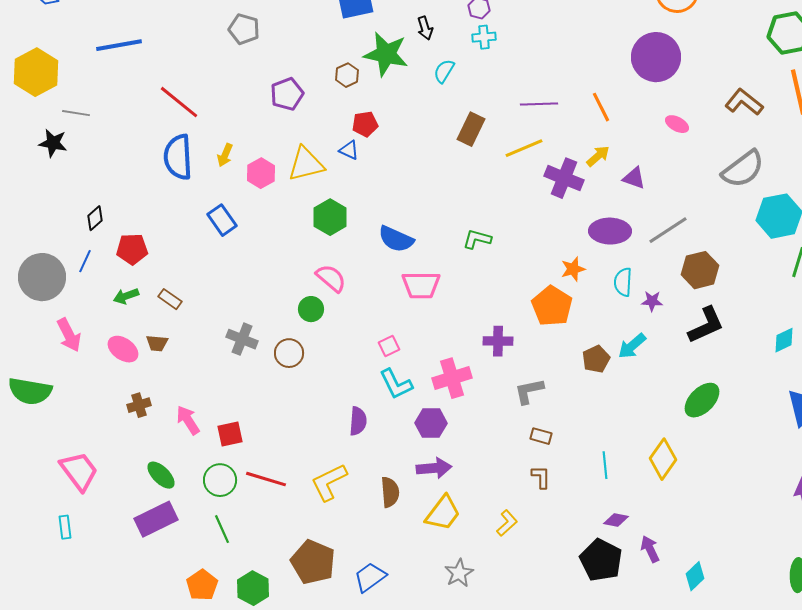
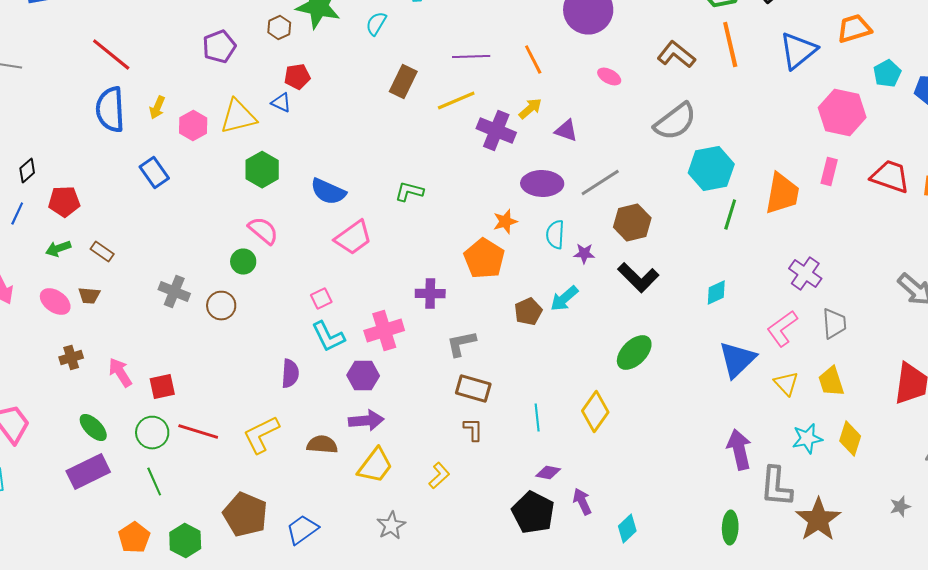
pink trapezoid: (421, 285) -> (353, 238), turned -36
black L-shape: (706, 325) -> (638, 278), turned 69
brown rectangle: (541, 436) -> (473, 388), size x1.6
brown semicircle: (390, 492) -> (322, 444), turned -80

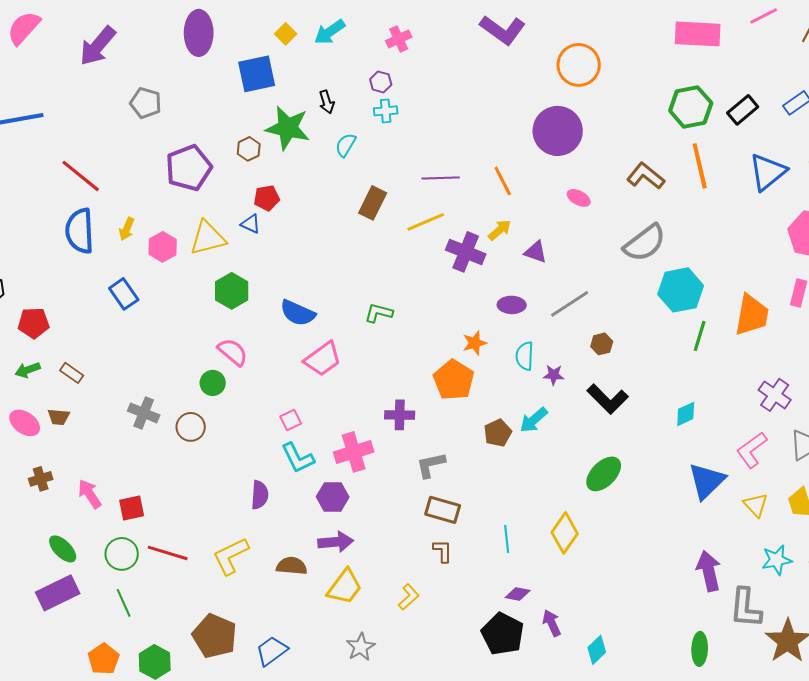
purple pentagon: (219, 46) -> (189, 168), size x1.4
purple ellipse: (542, 184) -> (512, 305), size x0.7
brown hexagon: (632, 222) -> (602, 344), size x0.6

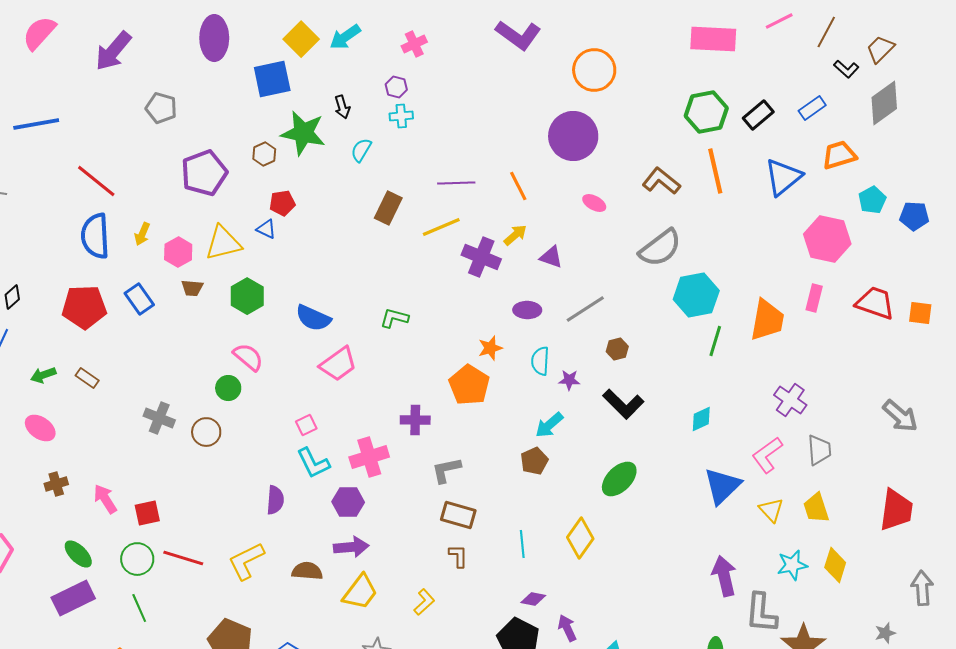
yellow square: (286, 34) -> (301, 39), size x1.6
red pentagon: (34, 323) -> (84, 307), moved, size x1.4
brown trapezoid: (59, 417) -> (192, 288), moved
brown pentagon: (498, 433) -> (534, 461), moved

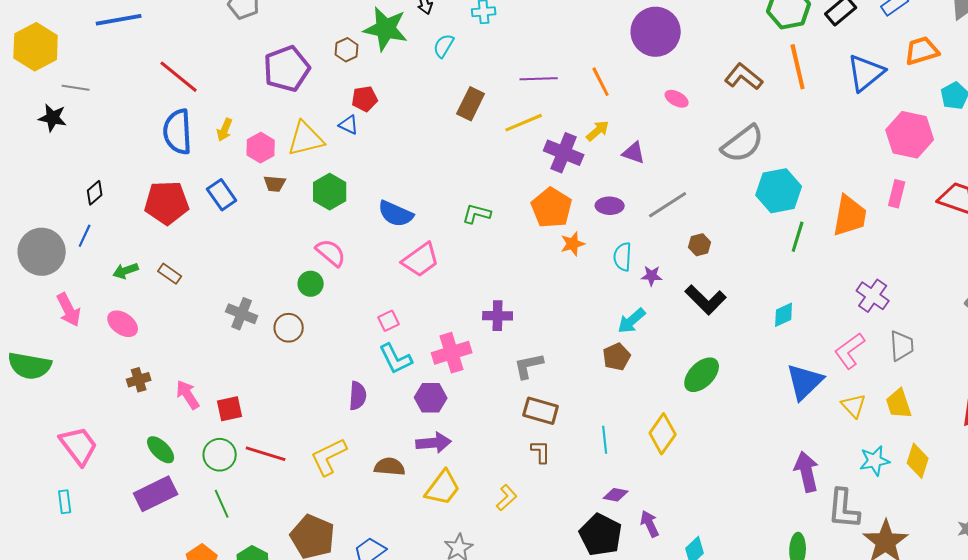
orange pentagon: (469, 385) -> (552, 208), moved

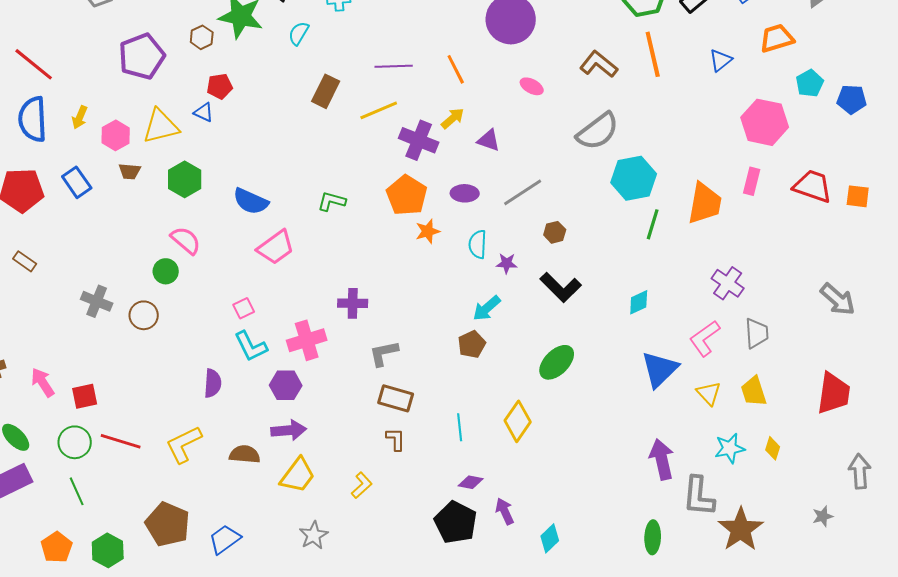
blue triangle: (866, 73) -> (721, 60), size x0.6
yellow diamond: (918, 461) -> (773, 448), size x0.7

